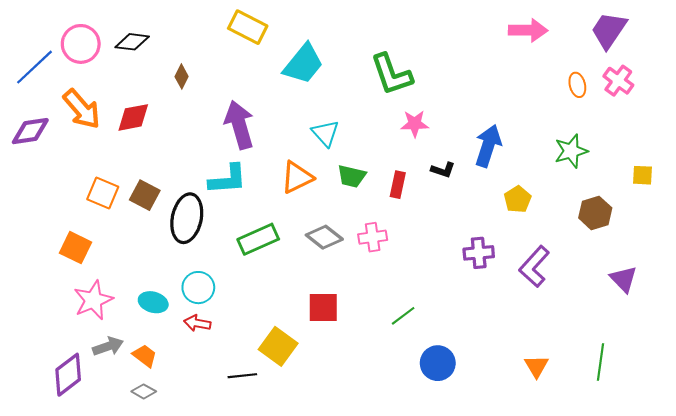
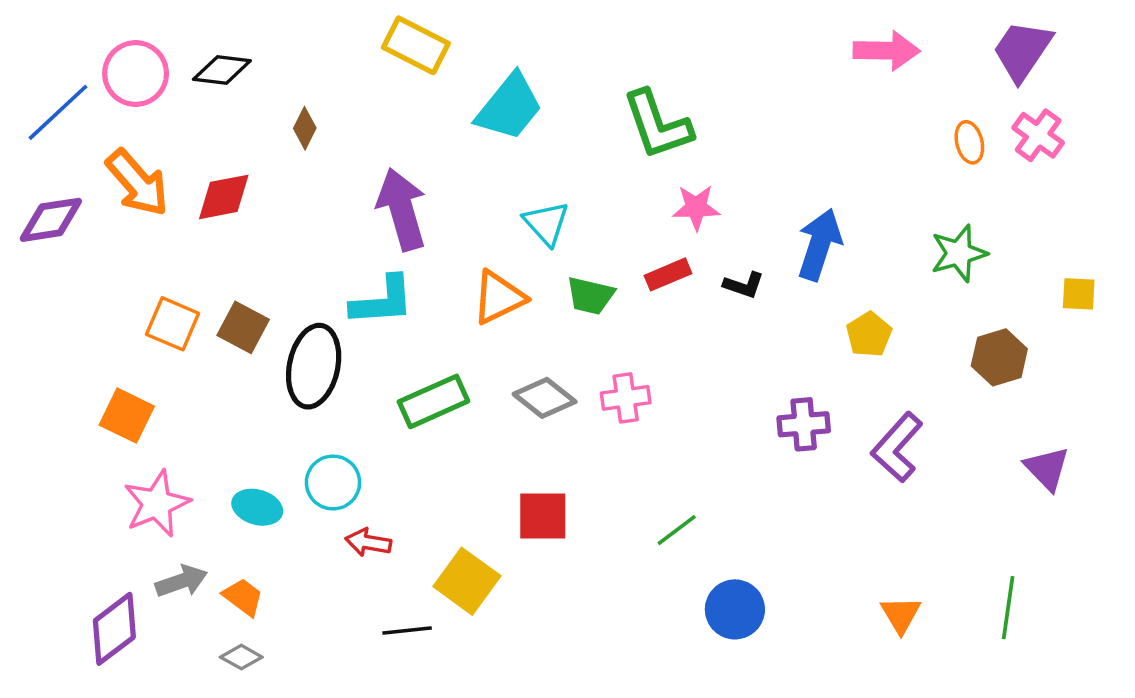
red rectangle: (398, 185) -> (668, 274), moved, turned 55
red arrow: (197, 323) -> (368, 542), moved

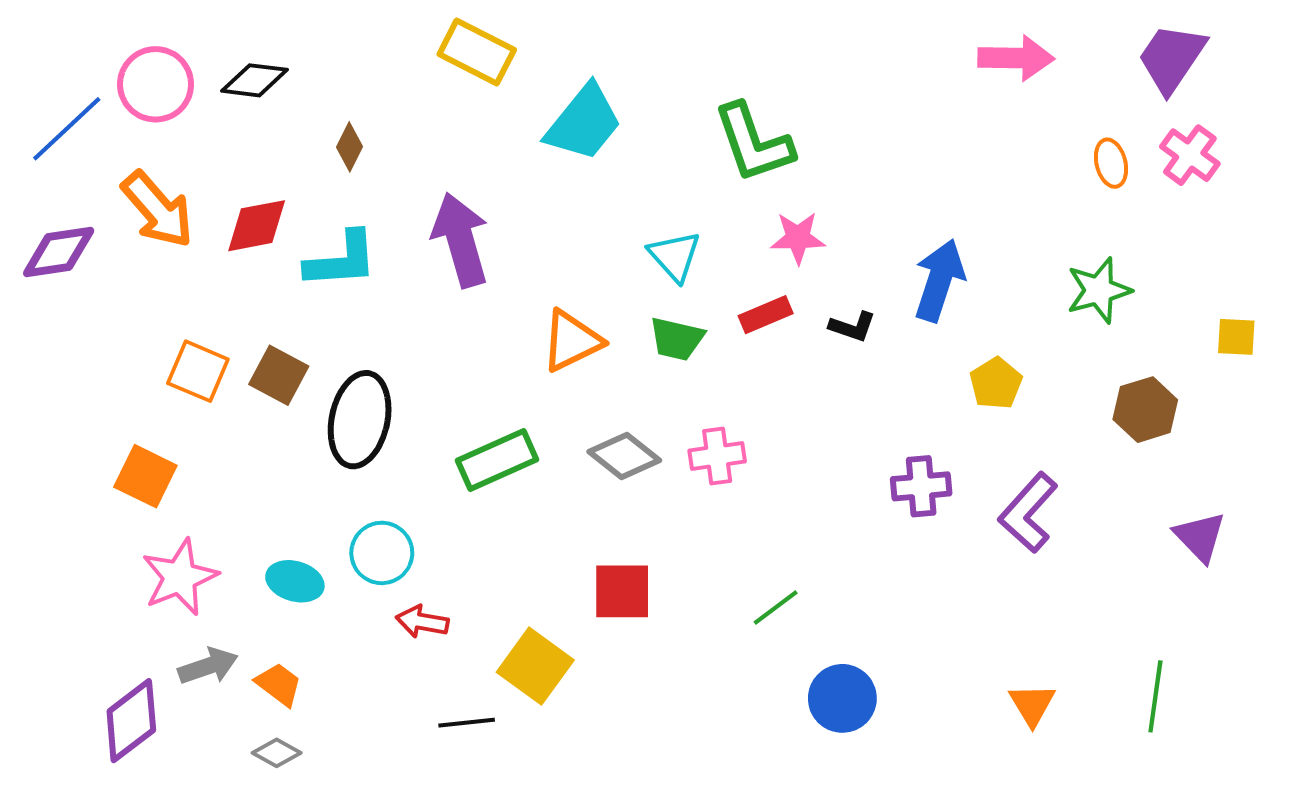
cyan triangle: (546, 223) -> (675, 256), moved
cyan L-shape: (382, 301) -> (341, 260), moved

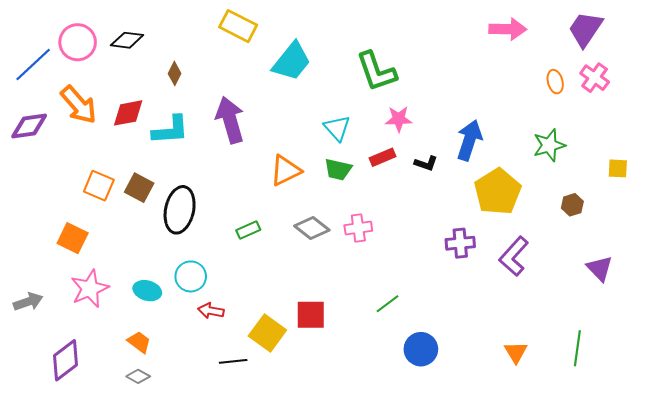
yellow pentagon: (996, 383) -> (498, 192), size x1.8
brown hexagon: (1145, 410) -> (572, 205), size x0.7
green rectangle: (497, 460) -> (248, 230), size x0.6
red square: (622, 591) -> (311, 315), moved
gray arrow: (208, 666) -> (28, 302), moved

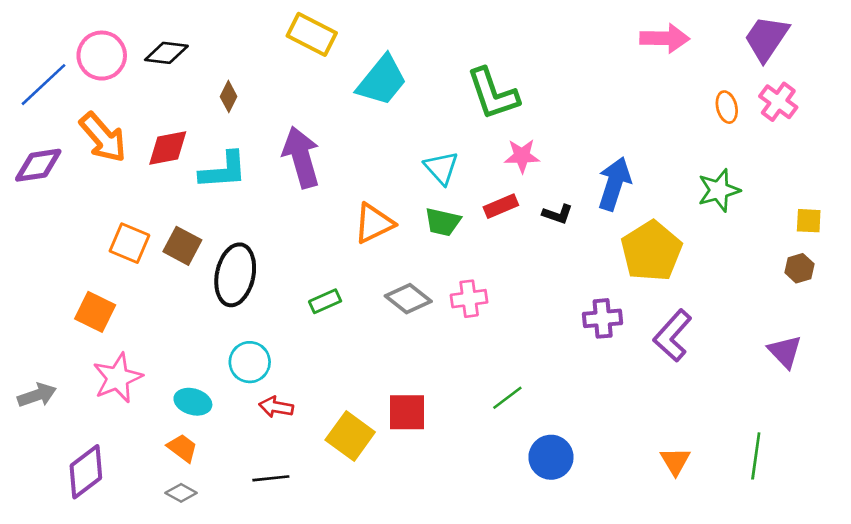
brown hexagon: (572, 205) -> (799, 268), moved
cyan ellipse: (147, 291) -> (193, 402), moved
black line: (233, 361) -> (271, 478), moved

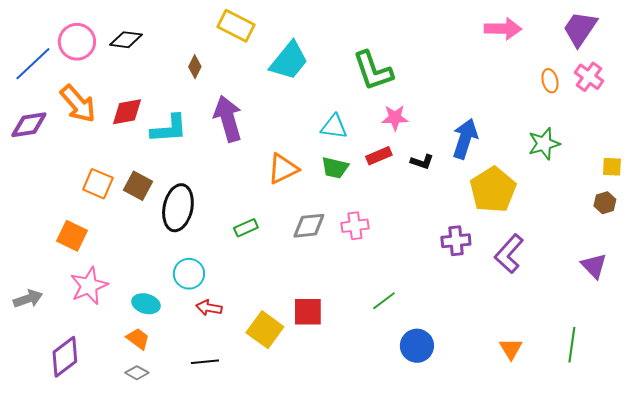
brown diamond: (229, 96) -> (195, 67), moved
cyan triangle: (441, 168) -> (334, 127), turned -40
gray diamond: (408, 299) -> (309, 226), turned -44

